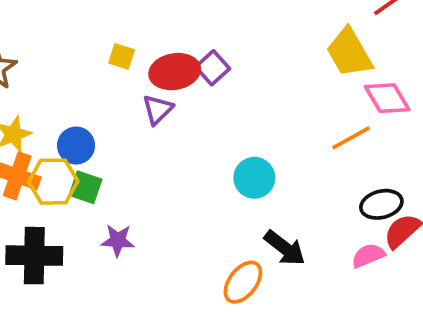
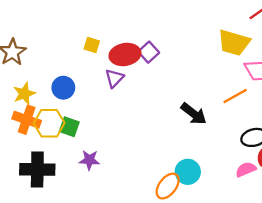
yellow trapezoid: (349, 53) -> (234, 43), turned -44
blue circle: (76, 146) -> (63, 88), moved
cyan circle: (254, 178) -> (188, 172), moved
black arrow: (285, 248) -> (194, 114), moved

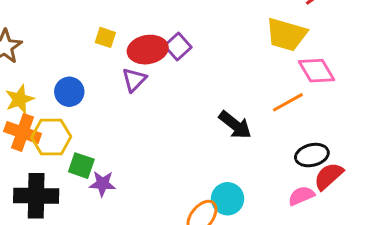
green square: (69, 127) -> (81, 166), moved

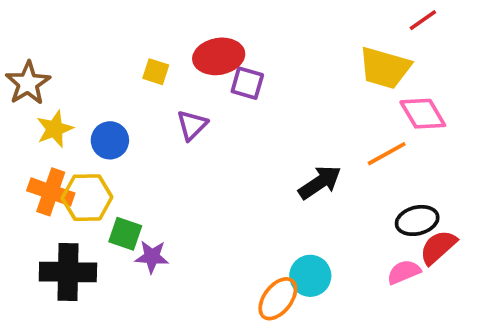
purple square: (178, 47) -> (247, 83), turned -32
red ellipse: (148, 50) -> (219, 56), moved
yellow star: (20, 99) -> (55, 129), moved
black arrow: (235, 125) -> (320, 182), turned -72

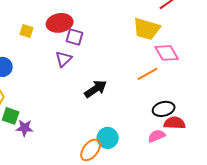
purple triangle: (192, 125) -> (64, 59), moved
black arrow: (320, 182) -> (96, 89), moved
red semicircle: (438, 247) -> (175, 123), turned 45

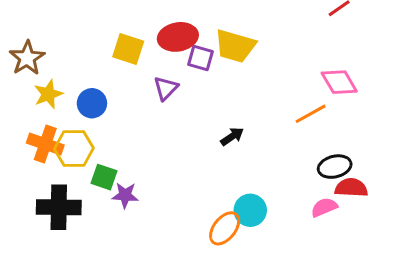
yellow trapezoid: (147, 29) -> (235, 46), moved
yellow square: (27, 31) -> (128, 49), size x1.5
purple triangle: (64, 59) -> (166, 88), moved
black arrow: (96, 89) -> (232, 136), size x0.7

